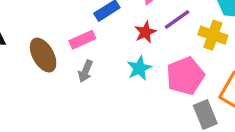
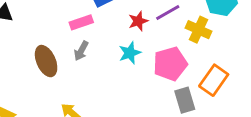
brown ellipse: (43, 55) -> (46, 61), moved

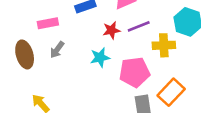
pink rectangle: (81, 22) -> (48, 23), moved
yellow cross: (198, 30) -> (164, 45), turned -35

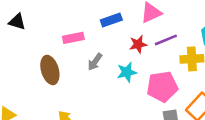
gray arrow: (57, 50) -> (95, 62), moved

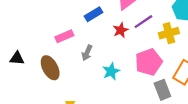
black triangle: (17, 22) -> (17, 58), moved
cyan star: (127, 72) -> (111, 71), moved

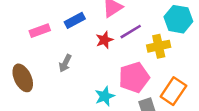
pink rectangle: (64, 36) -> (40, 31), moved
cyan star: (111, 71) -> (105, 96), moved

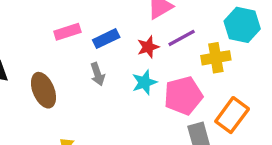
blue rectangle: (75, 20) -> (106, 39), moved
gray arrow: (65, 63) -> (98, 74), turned -48
cyan star: (105, 96) -> (144, 82), moved

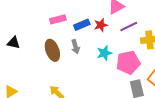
red star: (148, 47) -> (101, 25), moved
brown ellipse: (43, 90) -> (52, 50), moved

